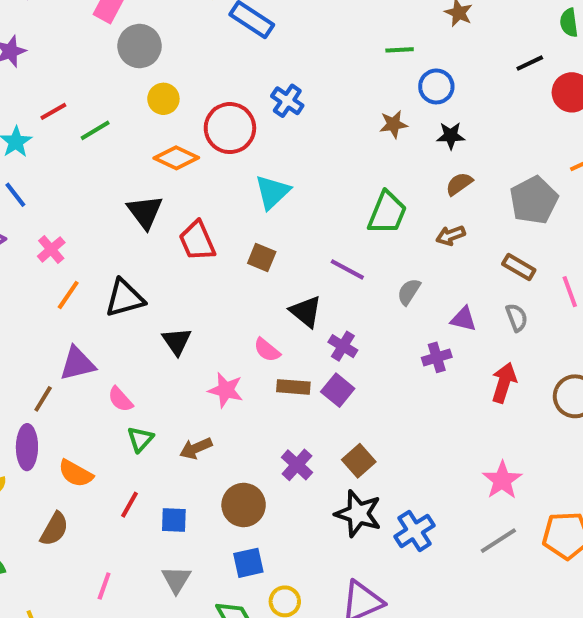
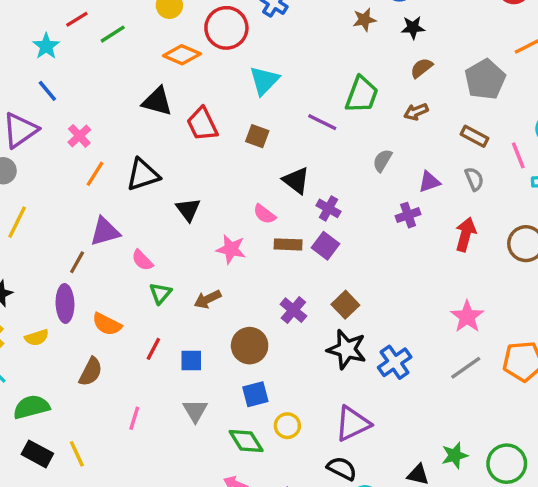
black triangle: (145, 212) -> (157, 101), turned -36
purple line: (347, 269) -> (322, 122), moved
purple triangle: (463, 319) -> (429, 182), turned -30

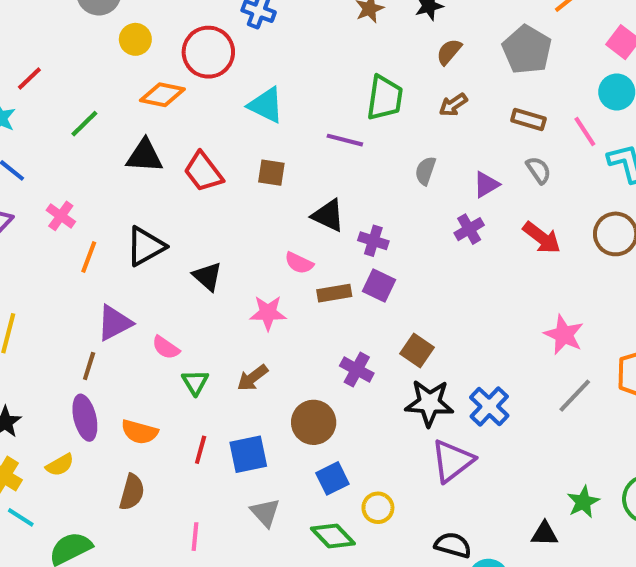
green line: (113, 34) -> (84, 124), moved
cyan triangle: (264, 81) -> (266, 105), turned -36
red arrow: (466, 234) -> (542, 238), turned 124
blue square: (191, 360) -> (248, 454), size x1.4
purple triangle: (353, 424) -> (452, 461), moved

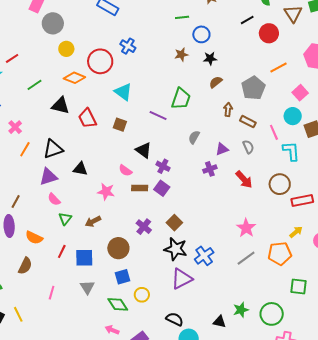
brown arrow: (453, 105) -> (228, 110), moved, turned 120
black triangle: (207, 276) -> (80, 169), turned -42
purple triangle: (114, 323) -> (48, 177), moved

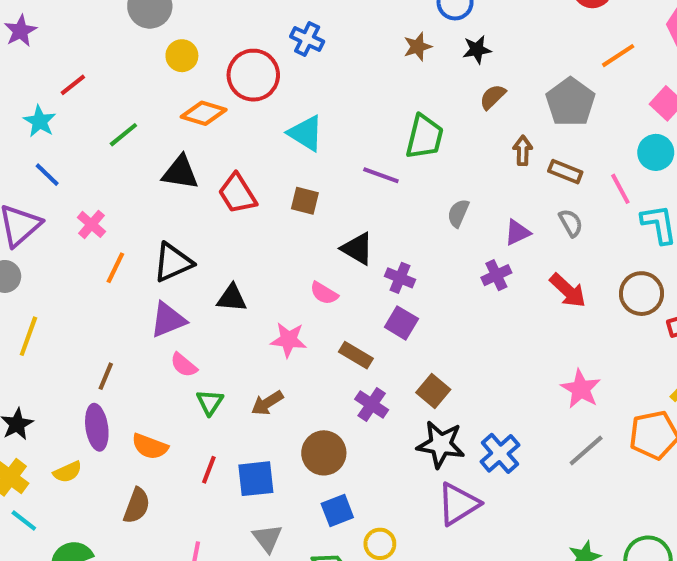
brown rectangle: (140, 188) -> (356, 355), moved, turned 35

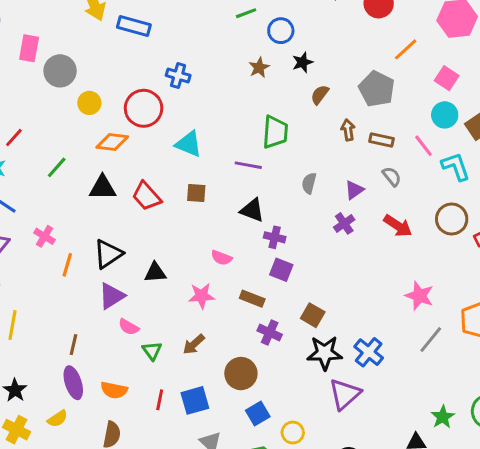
black triangle: (357, 249) -> (252, 210), moved

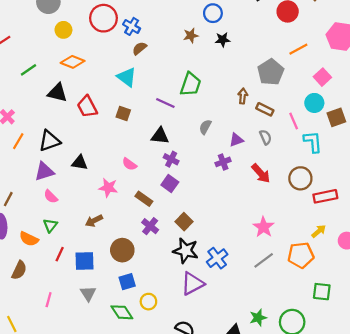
brown semicircle: (320, 95) -> (140, 48), moved
red circle: (144, 108) -> (103, 18), moved
black triangle: (252, 210) -> (160, 136), turned -30
green triangle: (152, 351) -> (50, 225), moved

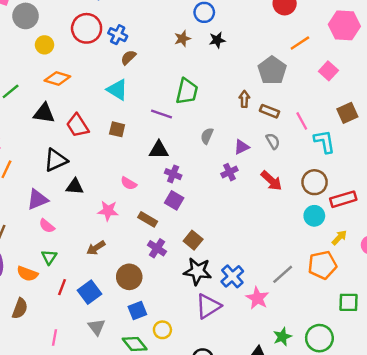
cyan circle: (314, 103) -> (314, 216), moved
black triangle: (49, 141) -> (56, 160), moved
pink star: (263, 227) -> (257, 298), moved
blue square: (85, 261) -> (90, 292), turned -30

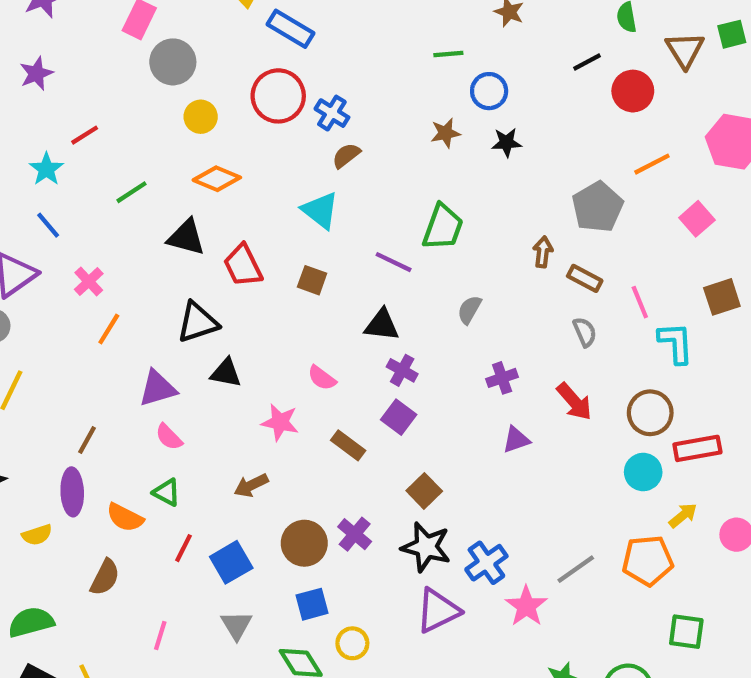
purple triangle: (242, 147) -> (516, 440), moved
purple cross: (157, 248) -> (355, 534), moved
green triangle: (49, 257) -> (167, 492), turned -42

